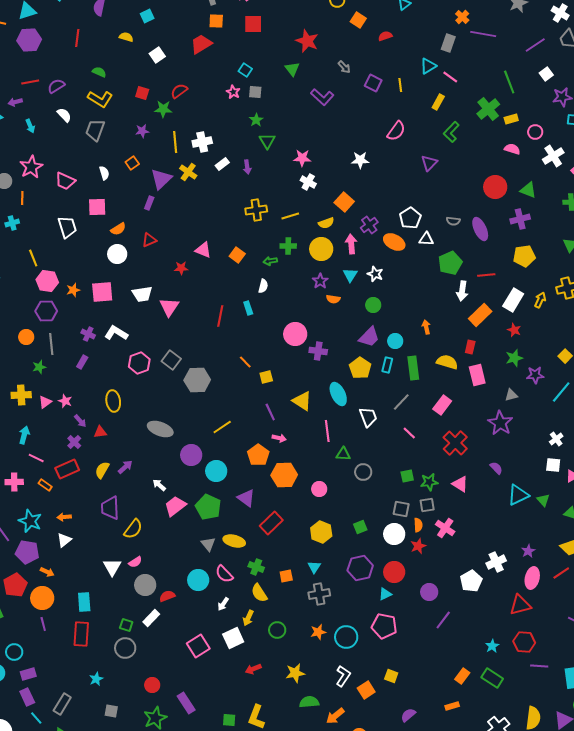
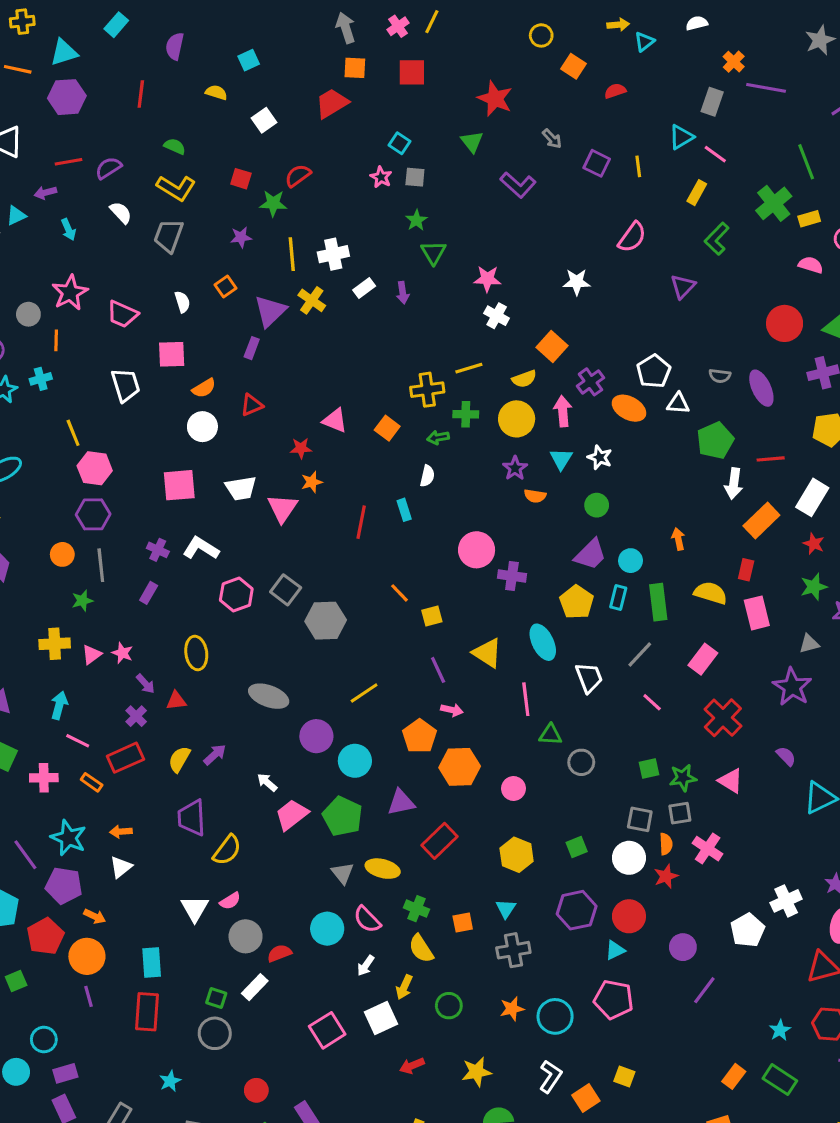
yellow cross: (256, 210) -> (427, 390), moved
orange star: (73, 290) -> (312, 482), moved
purple triangle: (246, 498) -> (401, 802), turned -48

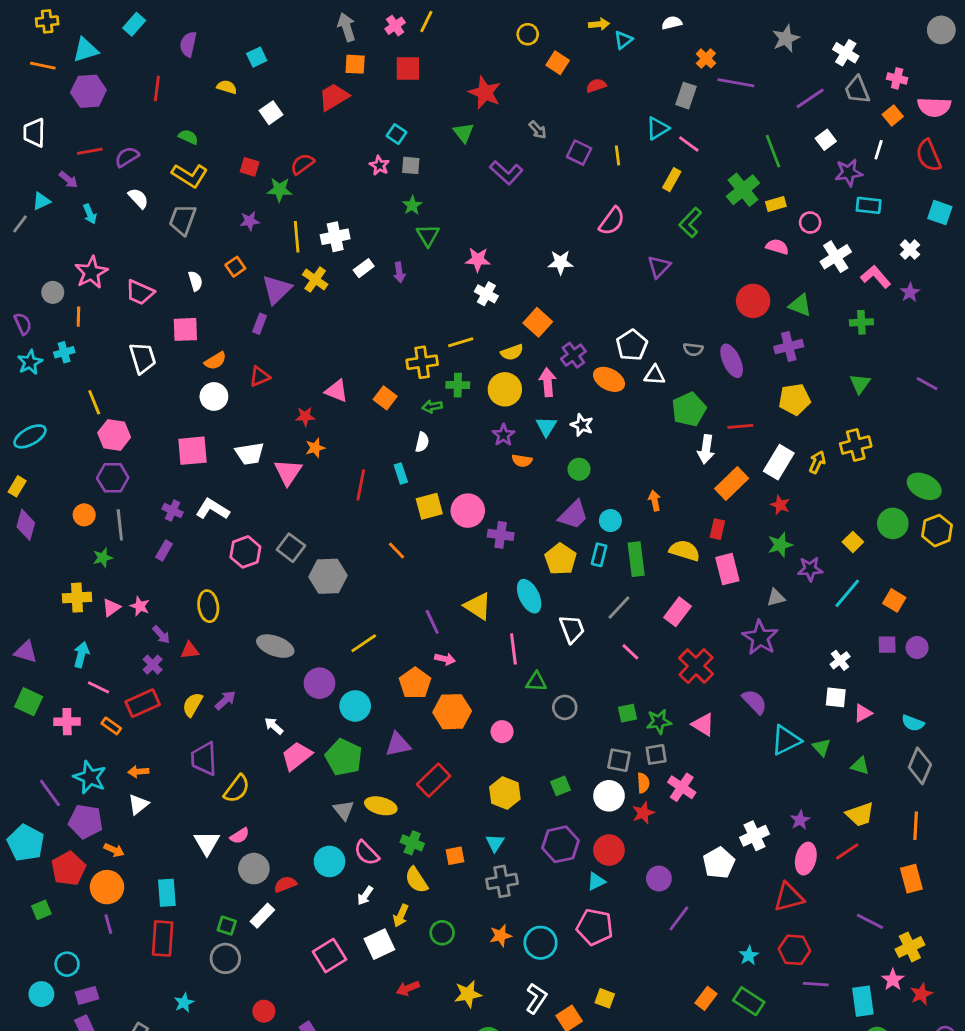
purple arrow: (45, 193) -> (68, 180), turned -126
yellow square: (432, 616) -> (429, 506), moved, size x1.4
purple semicircle: (786, 756) -> (754, 702), size x1.4

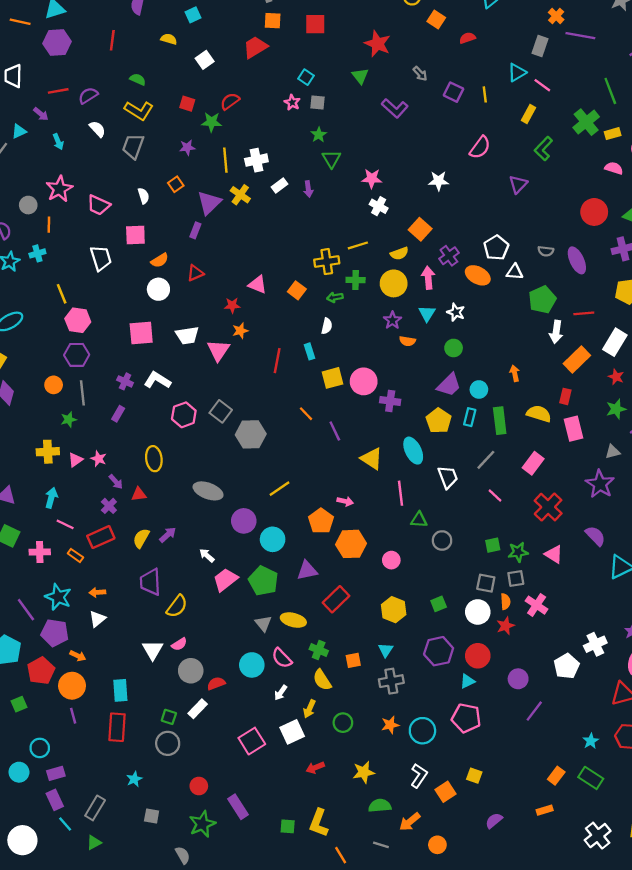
purple line: (432, 622) -> (335, 431), moved

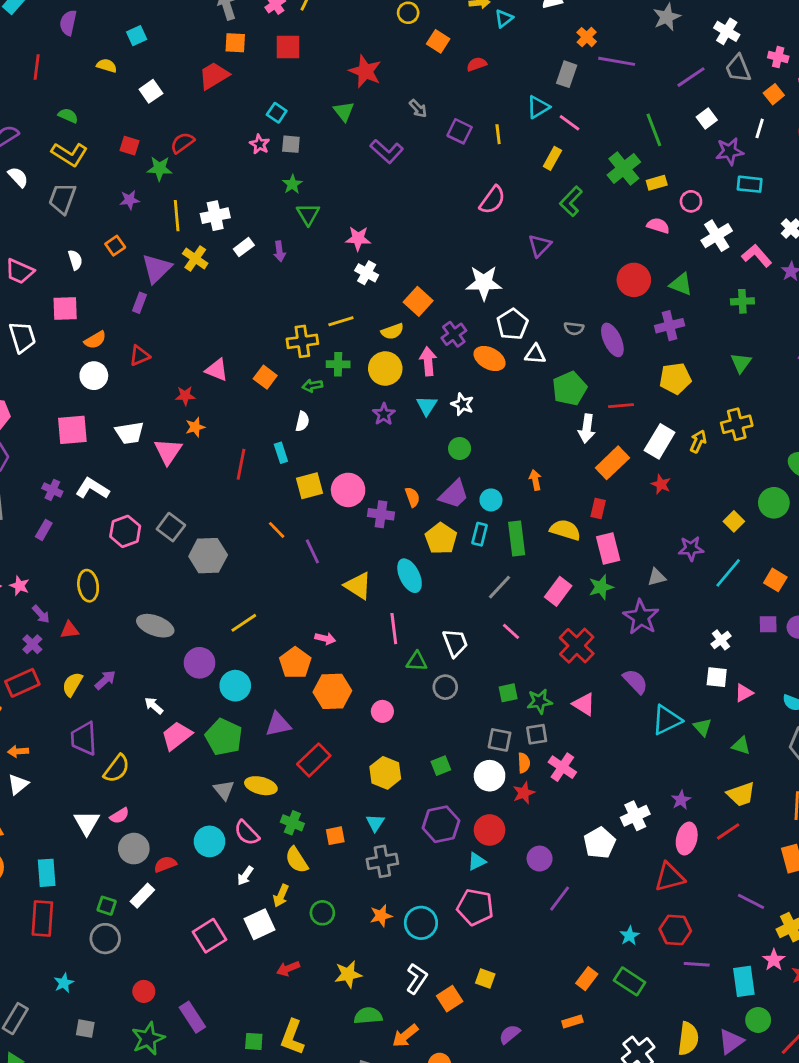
white star: (439, 181) -> (484, 283), moved, size x1.4
orange semicircle: (407, 341) -> (412, 497), moved, turned -119
green star: (616, 409) -> (601, 587), moved
white trapezoid: (448, 477) -> (455, 643), moved

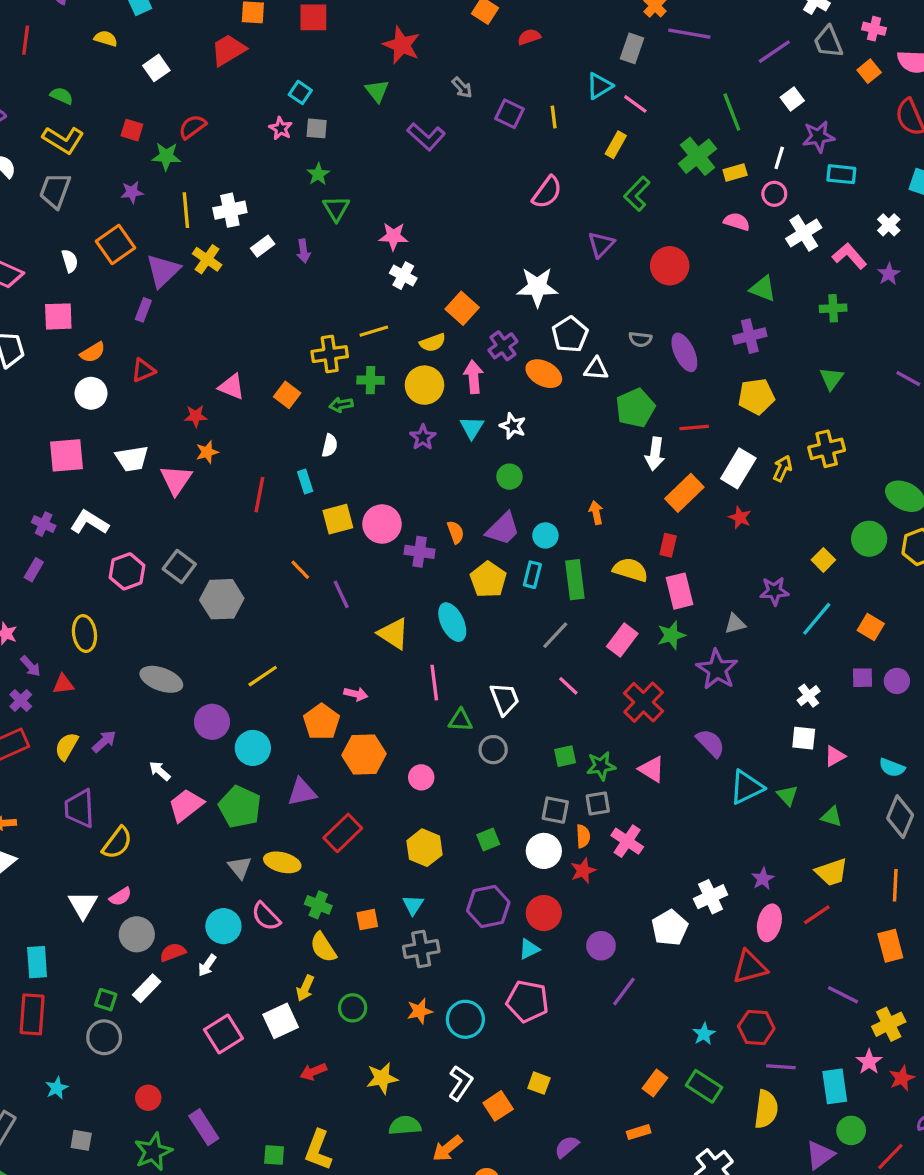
white line: (760, 128) -> (779, 158), moved
orange square: (115, 246) -> (116, 244), size x1.6
red circle: (634, 280) -> (670, 266), moved
white arrow: (245, 876) -> (207, 965), moved
yellow semicircle: (688, 1039) -> (766, 1109), moved

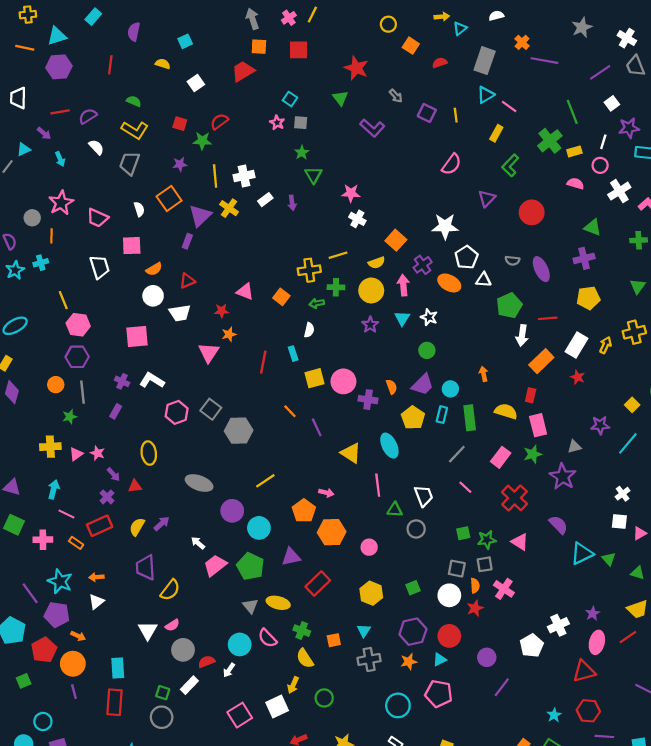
gray rectangle: (632, 48) -> (485, 61), moved, size x1.4
white trapezoid: (132, 459) -> (180, 313), moved
orange star: (420, 1011) -> (409, 662), moved

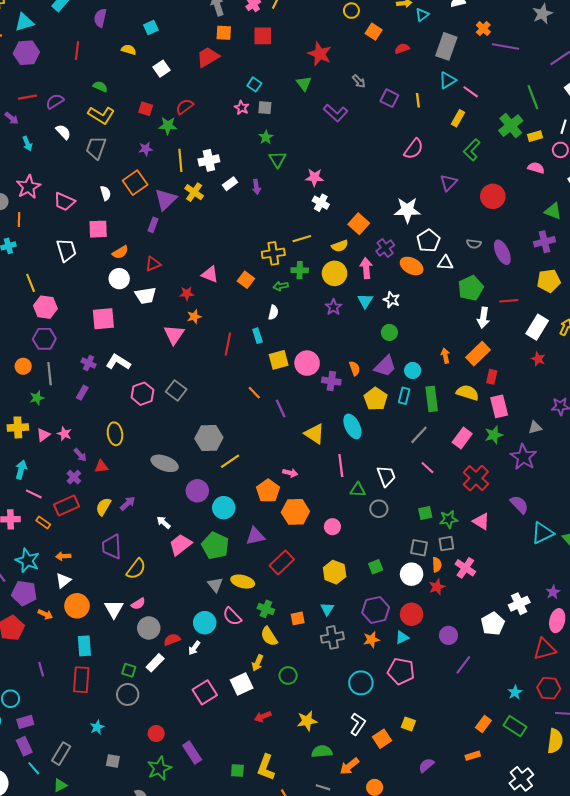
orange rectangle: (541, 361) -> (478, 354), moved
gray hexagon: (239, 431) -> (209, 438), moved
orange circle: (73, 664) -> (77, 606), moved

